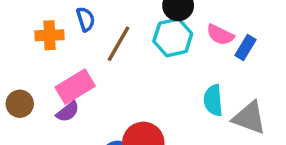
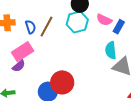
blue semicircle: (86, 19) -> (31, 27), moved
cyan semicircle: (213, 100) -> (111, 50), moved

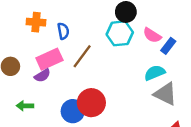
brown line: (47, 27) -> (82, 56), moved
cyan semicircle: (111, 50) -> (155, 73), turned 66

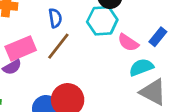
blue semicircle: (63, 31) -> (55, 18), moved
pink semicircle: (152, 35) -> (128, 43), moved

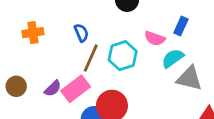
cyan hexagon: (102, 21) -> (123, 56), moved
pink rectangle: (21, 48) -> (76, 89), moved

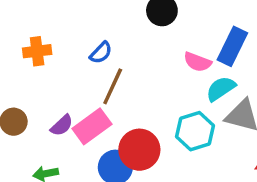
blue rectangle: (181, 26) -> (232, 46), size x1.5
blue semicircle: (81, 33) -> (101, 53), turned 66
cyan hexagon: (123, 56) -> (195, 131), moved

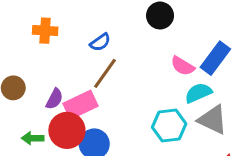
purple semicircle: (62, 125) -> (54, 99), turned -30
red circle: (139, 150) -> (67, 130), moved

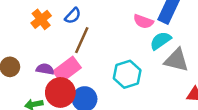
orange cross: (45, 31) -> (41, 19), moved, turned -30
purple semicircle: (54, 99) -> (45, 69), turned -96
cyan hexagon: (169, 126) -> (127, 74), moved

